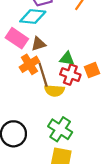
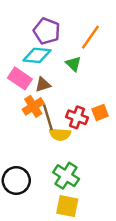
green triangle: (67, 59) -> (73, 64), moved, turned 35

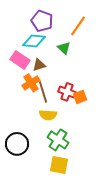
orange square: (100, 112) -> (80, 97), moved
yellow semicircle: (60, 134) -> (48, 115), moved

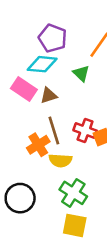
orange cross: (31, 83) -> (38, 145), moved

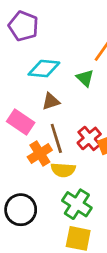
purple pentagon: (53, 38) -> (23, 26), moved
pink rectangle: (24, 89) -> (21, 122), moved
red cross: (85, 131) -> (89, 138), turned 30

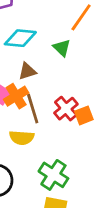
orange cross: (40, 153) -> (16, 96), moved
yellow semicircle: (63, 170) -> (22, 138), moved

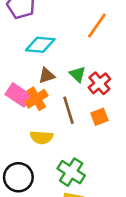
green triangle: (62, 48) -> (78, 74), moved
brown line: (33, 109) -> (69, 110), moved
red cross: (66, 109) -> (99, 83), moved

